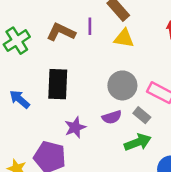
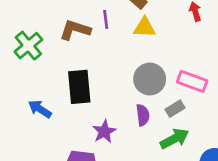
gray rectangle: (142, 115) -> (175, 109), turned -63
purple semicircle: (112, 117) -> (143, 115), turned -72

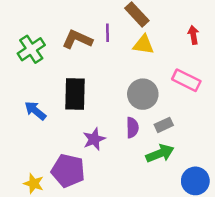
pink rectangle: (192, 81) -> (186, 80), moved

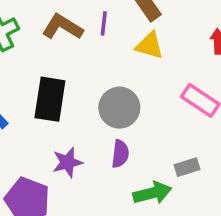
gray circle: (143, 94) -> (119, 108), moved
gray rectangle: (164, 125) -> (187, 167), moved

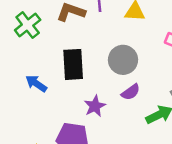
purple semicircle: (120, 154) -> (131, 92), turned 60

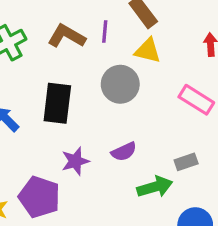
gray circle: (123, 60) -> (120, 84), moved

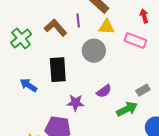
brown L-shape: (67, 36) -> (56, 28), turned 30
pink rectangle: (196, 100) -> (135, 40), moved
purple star: (75, 161) -> (76, 103), turned 30

